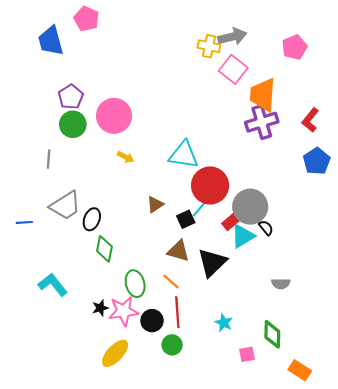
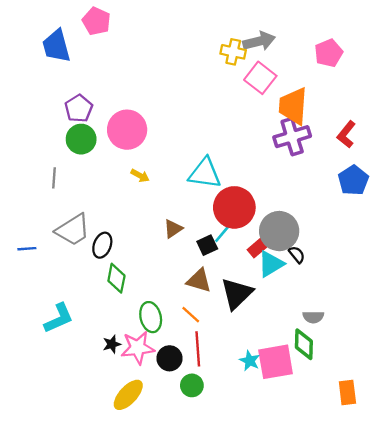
cyan L-shape: (53, 285) -> (59, 318), turned 104
green diamond: (272, 334) -> (304, 344), moved
pink square: (247, 354) -> (276, 362), moved, size x2.0
orange rectangle: (300, 370) -> (347, 393), moved, turned 50

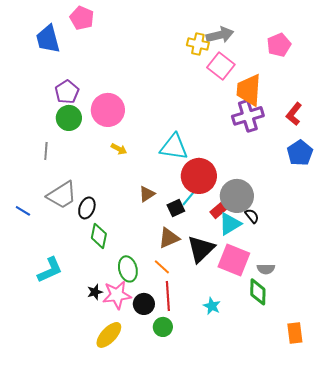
blue line: (27, 249) -> (23, 211), turned 35
brown triangle: (199, 281) -> (169, 238), turned -40
pink square: (276, 362) -> (234, 260), moved, turned 32

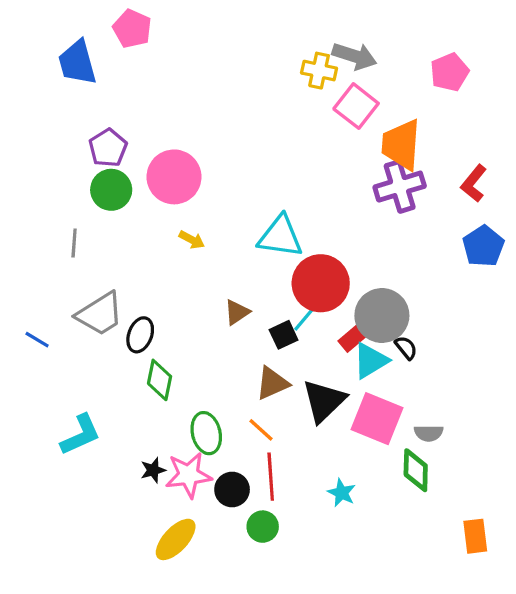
gray arrow: (220, 35) -> (354, 56), turned 32

